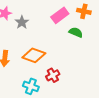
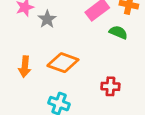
red cross: (53, 75) -> (110, 86), moved, turned 32

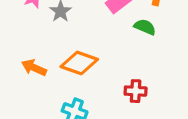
orange arrow: (25, 67) -> (34, 68), turned 108

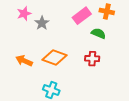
red cross: (136, 91) -> (92, 59), moved

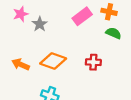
green semicircle: (98, 33) -> (114, 33), moved

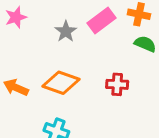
gray star: (40, 24) -> (66, 31), moved

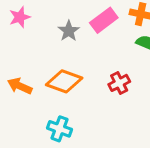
red cross: (117, 84) -> (119, 83), turned -30

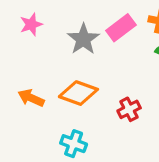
gray star: (69, 31) -> (83, 39), size x1.4
red cross: (119, 83) -> (129, 109), moved

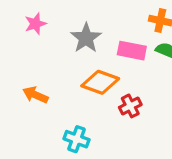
pink rectangle: (121, 28) -> (132, 51), moved, turned 48
orange diamond: (78, 93) -> (100, 82), moved

